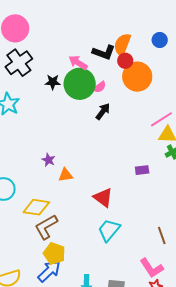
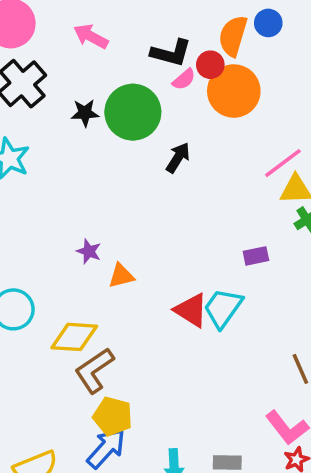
orange semicircle: (122, 45) -> (233, 36), moved
pink arrow: (78, 63) -> (91, 36), moved
pink semicircle: (99, 87) -> (184, 79), moved
cyan trapezoid: (109, 230) -> (223, 308), moved

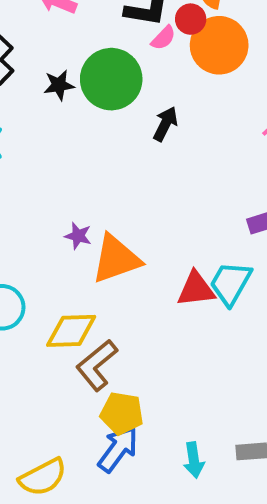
orange triangle: (121, 276) -> (116, 259), size x1.8
red triangle: (191, 310) -> (196, 289), turned -33

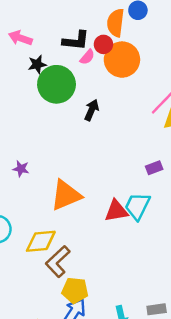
black star: (59, 85) -> (37, 64), moved
purple star: (78, 236) -> (21, 169), moved

